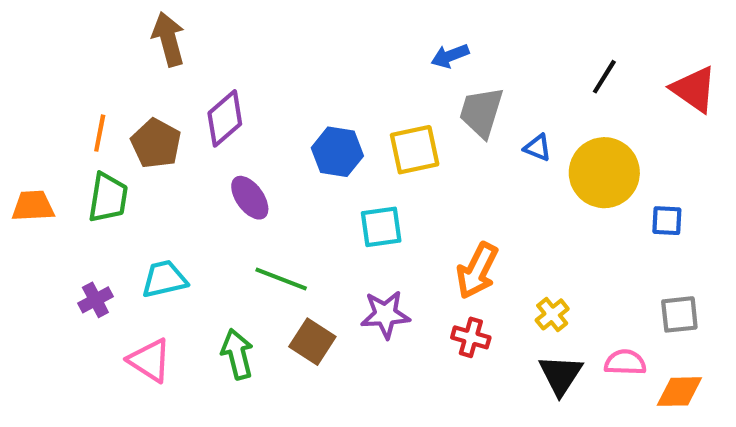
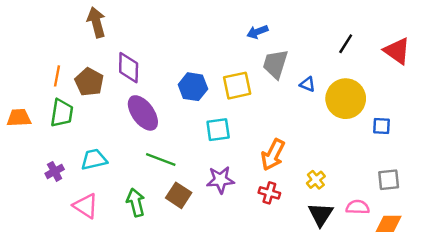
purple diamond: (225, 118) -> (129, 68), turned -48
purple ellipse: (250, 198) -> (143, 113), size x1.4

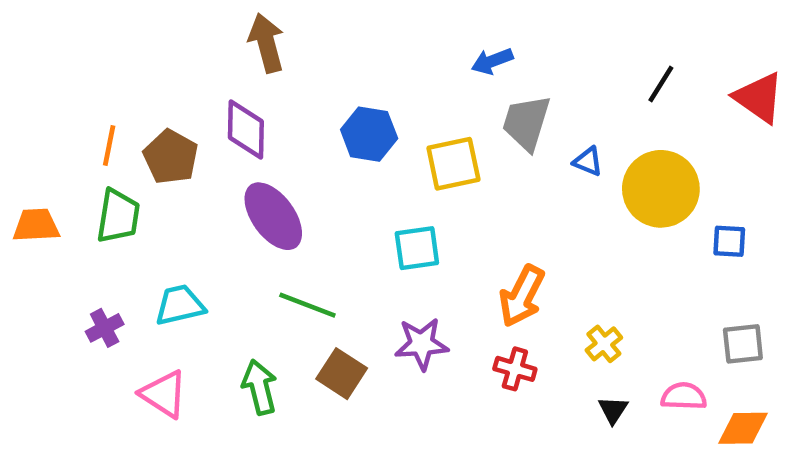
brown arrow: (96, 22) -> (266, 43), moved
blue hexagon: (193, 87) -> (369, 134), moved
black triangle: (321, 214) -> (613, 410), size x0.6

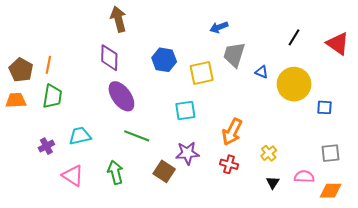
brown pentagon: (171, 157) -> (21, 70), moved
brown square: (342, 374) -> (164, 171), moved

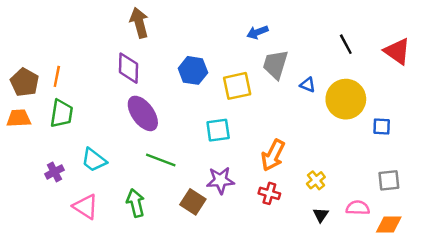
black line: (294, 37) -> (346, 44), turned -60
cyan trapezoid: (80, 136) -> (94, 160), turned -130

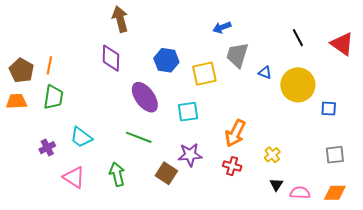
purple ellipse: (143, 113) -> (145, 97), moved
pink semicircle: (358, 208) -> (300, 193), moved

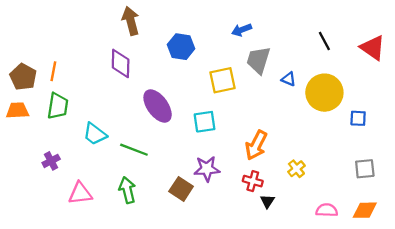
blue hexagon: (166, 60) -> (181, 47), moved
cyan trapezoid: (81, 137) -> (95, 134), moved
green line: (139, 137) -> (134, 150), moved
pink triangle: (74, 177) -> (80, 193), turned -40
black triangle: (276, 185) -> (267, 201), moved

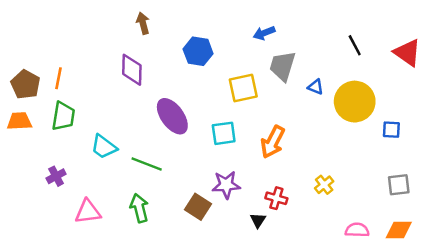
brown arrow: (131, 21) -> (143, 23), size x0.7
orange arrow: (256, 145) -> (273, 142), moved
black triangle: (267, 201) -> (258, 220), moved

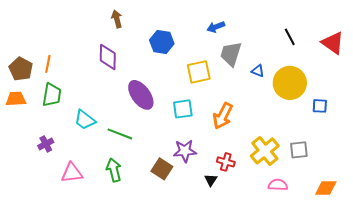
yellow cross: (324, 185) -> (265, 151), size x1.8
gray square: (399, 185) -> (299, 150), moved
pink semicircle: (357, 230) -> (278, 185), moved

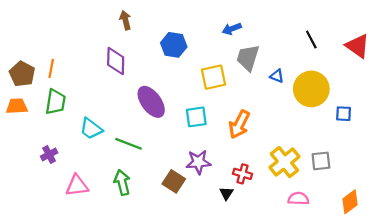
orange diamond: (326, 188) -> (350, 202), turned -35

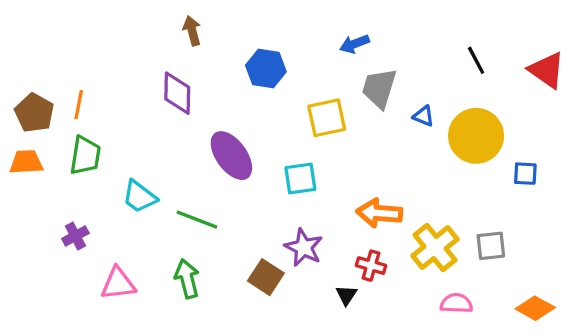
orange arrow: (239, 124) -> (379, 213), moved, turned 68
purple star: (198, 162) -> (304, 247), turned 30
orange diamond: (350, 202) -> (535, 308), turned 65

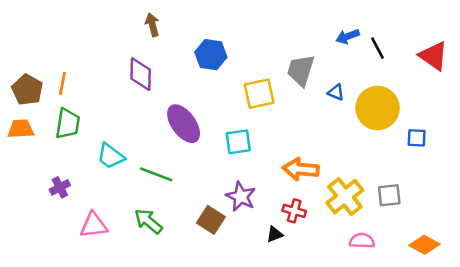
blue arrow: (355, 44) -> (348, 36), moved
green arrow: (187, 279) -> (148, 221), turned -36
black triangle: (346, 295) -> (275, 234), turned 36

